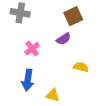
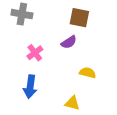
brown square: (73, 16) -> (79, 18), turned 36
yellow triangle: (53, 95) -> (72, 103), moved

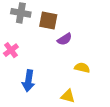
brown square: (79, 18) -> (48, 21), moved
pink cross: (35, 53) -> (11, 50), moved

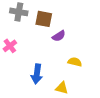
blue arrow: (28, 81) -> (37, 74), moved

